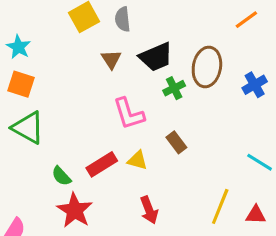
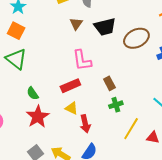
brown ellipse: (207, 67) -> (136, 38), turned 45
green cross: (174, 88) -> (116, 105), moved
yellow triangle: (137, 160) -> (72, 108), moved
red rectangle: (102, 164) -> (70, 86), moved

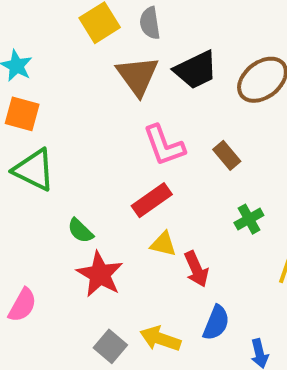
brown triangle: (76, 24) -> (138, 76), size x1.6
brown rectangle: (109, 83) -> (227, 155), moved

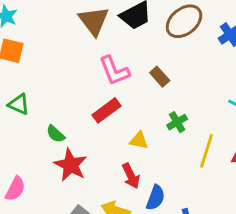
green triangle: (34, 170) -> (19, 104), moved, size x0.7
yellow triangle: (163, 244) -> (139, 140), moved
red arrow: (196, 269) -> (131, 176), moved

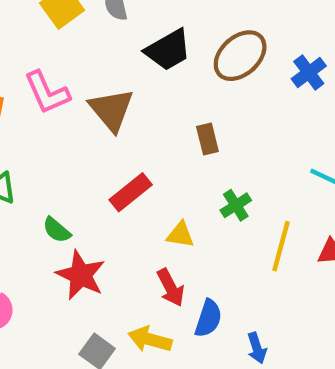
brown triangle: (94, 21) -> (111, 110), moved
pink L-shape: (114, 71) -> (47, 93), moved
brown rectangle: (160, 77) -> (207, 139), turned 30

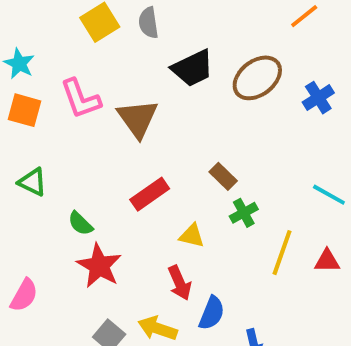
brown rectangle: (207, 139) -> (223, 176), moved, turned -36

